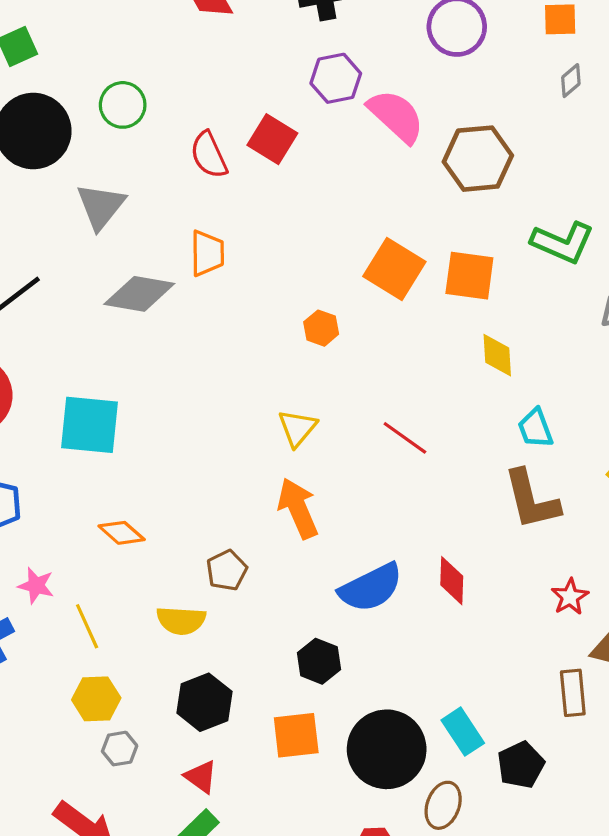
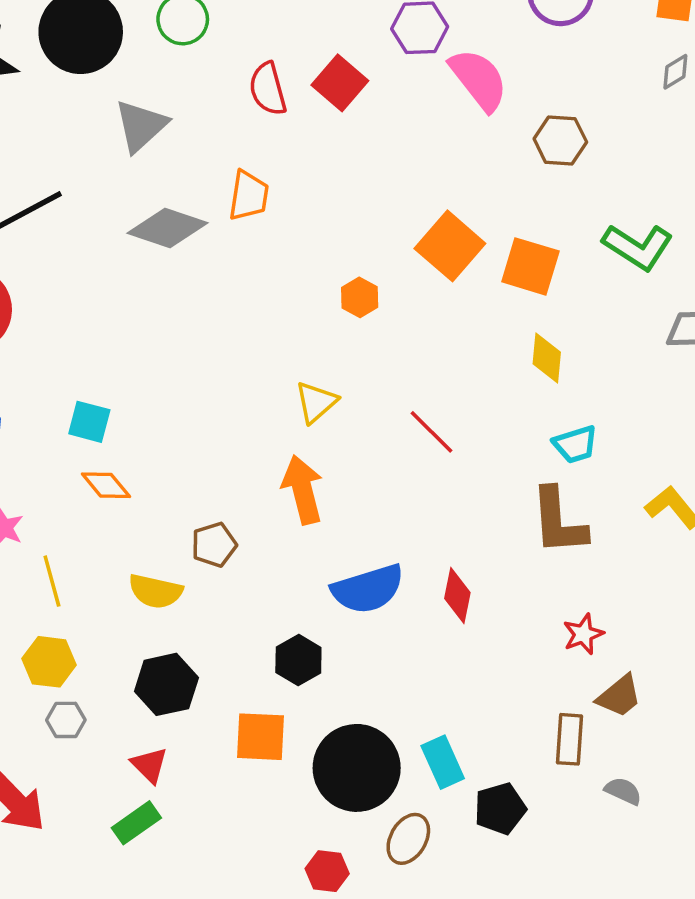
brown hexagon: (478, 159) -> (560, 140), size x0.7
cyan square: (90, 425) -> (89, 422), moved, size x0.6
cyan trapezoid: (535, 428) -> (575, 444), turned -96

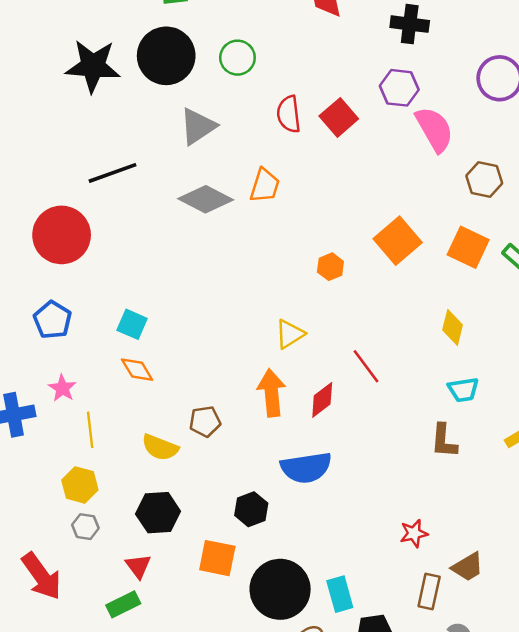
orange square: (530, 266) -> (468, 247), moved
brown L-shape: (558, 521) -> (444, 441), size x0.7
red diamond: (457, 595) -> (322, 400), moved, turned 33
red star: (583, 634) -> (414, 533), moved

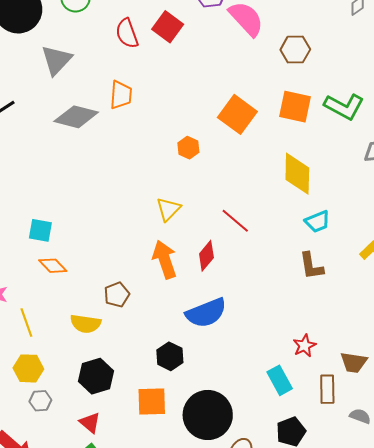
yellow diamond: (453, 327) -> (297, 174), size x1.5
brown trapezoid: (468, 567) -> (354, 362), turned 52
cyan rectangle: (340, 594) -> (280, 380), moved

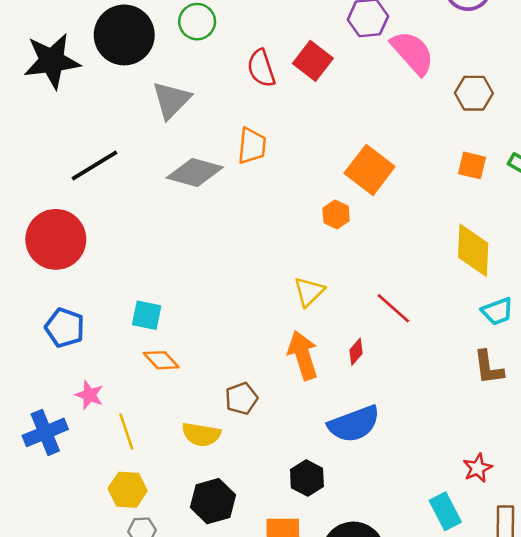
orange square: (295, 107) -> (472, 165), size x0.7
orange square: (237, 114) -> (370, 170), moved
red diamond: (206, 256) -> (356, 352), size x0.7

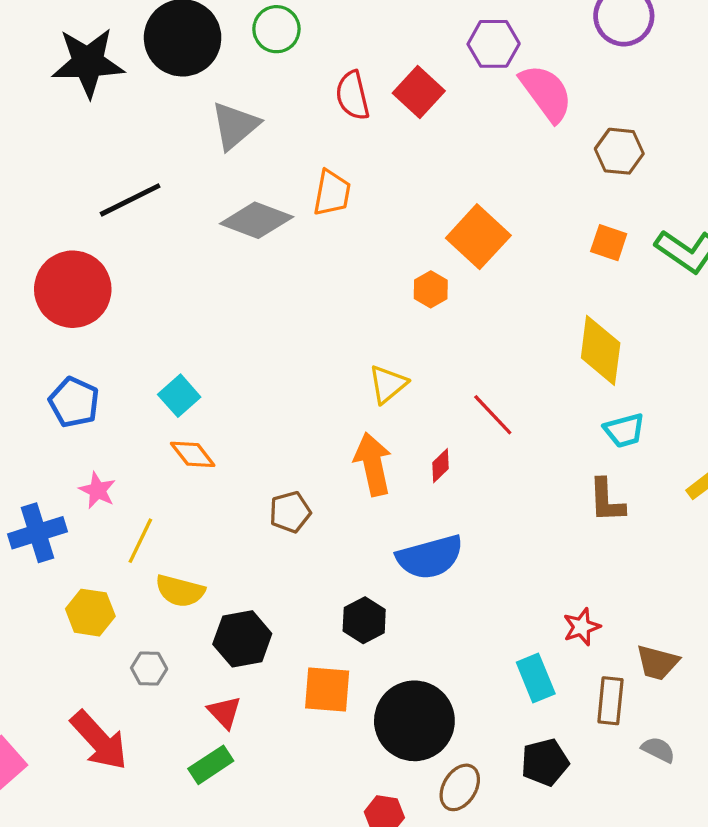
cyan square: (147, 315) -> (179, 396), turned 32
yellow line: (126, 431) -> (140, 541), turned 39
yellow semicircle: (201, 434) -> (180, 591), moved
yellow hexagon: (128, 490) -> (90, 613), moved

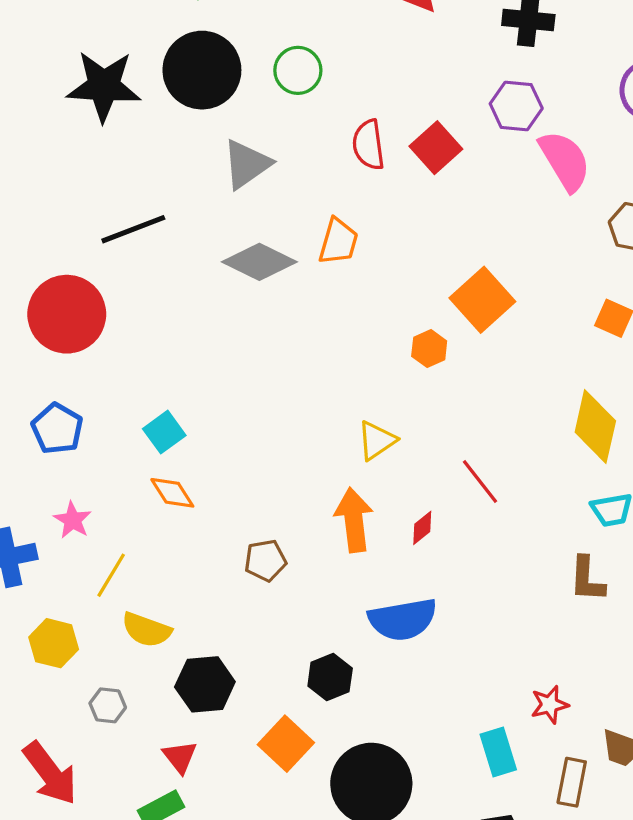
orange square: (327, 689) -> (286, 744), turned 33

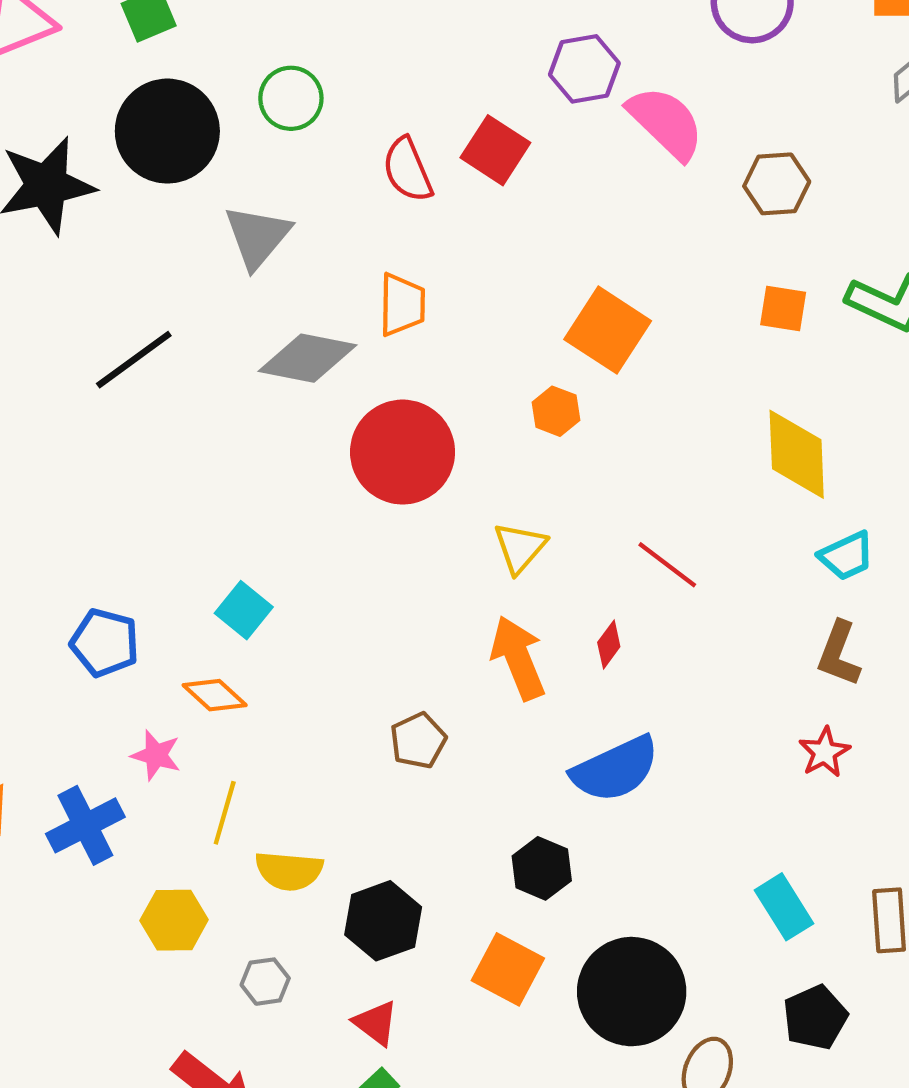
red circle: (67, 314) -> (403, 452), moved
orange diamond: (172, 493) -> (215, 695), moved
brown L-shape: (587, 579) -> (839, 654), turned 33
red star: (550, 705) -> (824, 752), moved

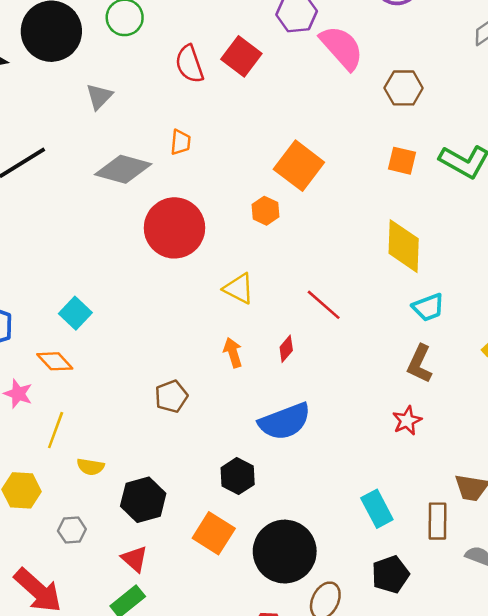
gray triangle: (257, 237) -> (99, 96), size x0.7
orange trapezoid: (402, 305) -> (180, 142), size x0.7
yellow triangle: (520, 548) -> (239, 289), turned -48
orange arrow: (518, 658) -> (233, 353), size x0.6
yellow semicircle: (289, 871) -> (91, 467), size x0.7

